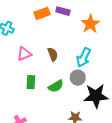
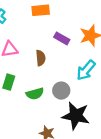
purple rectangle: (63, 11) -> (62, 38), moved
cyan arrow: (84, 57) -> (86, 70), moved

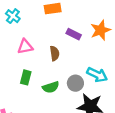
cyan arrow: (86, 70) -> (97, 75), moved, turned -102

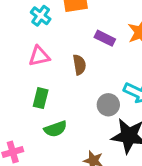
cyan cross: (13, 16) -> (41, 16), moved
green semicircle: (51, 87) -> (55, 129), moved

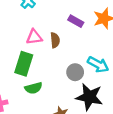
pink triangle: (39, 56) -> (34, 37), moved
green rectangle: (41, 98) -> (24, 64), size x1.5

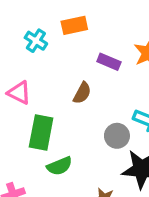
pink triangle: (34, 37) -> (19, 93), moved, turned 42
brown semicircle: (55, 40) -> (82, 93), turned 40

